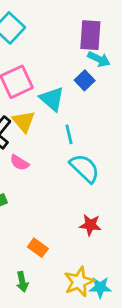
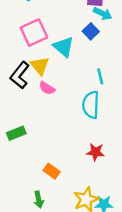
cyan line: (69, 134) -> (100, 76), moved
pink semicircle: (19, 163) -> (47, 88), moved
cyan semicircle: (85, 168) -> (91, 105), turned -132

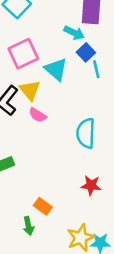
cyan arrow: (103, 14) -> (74, 33), moved
cyan line: (100, 76) -> (96, 69), moved
green arrow: (39, 199) -> (28, 226), moved

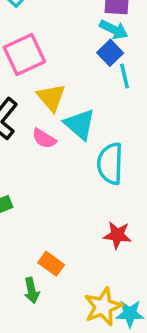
cyan arrow: (74, 33) -> (114, 30), moved
cyan triangle: (56, 69) -> (80, 124), moved
yellow triangle: (30, 90) -> (51, 97), moved

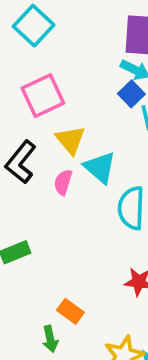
pink semicircle: (44, 139) -> (63, 182), turned 75

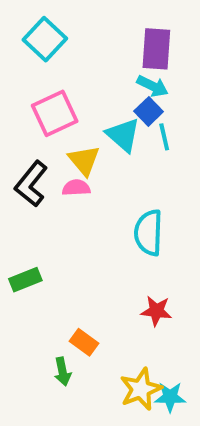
cyan triangle: (100, 168) -> (123, 135), moved
pink semicircle: (63, 182) -> (76, 188), moved, turned 70

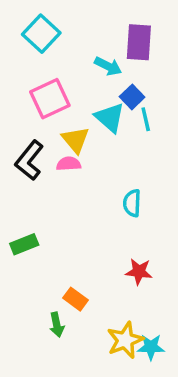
cyan arrow: (152, 86) -> (108, 66), moved
cyan semicircle: (149, 233) -> (132, 203), size x0.7

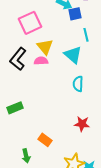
blue square: (132, 97) -> (75, 14), moved, turned 32
cyan triangle: (110, 118) -> (73, 55), moved
green arrow: (57, 325) -> (26, 156), moved

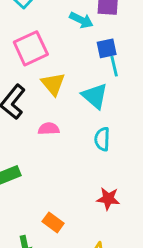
blue square: (75, 14) -> (107, 48), moved
pink semicircle: (41, 61) -> (49, 129), moved

